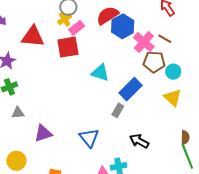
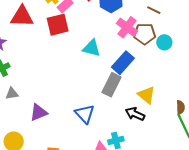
pink cross: (144, 42) -> (127, 27), moved
yellow triangle: (173, 98) -> (146, 95), moved
gray rectangle: (118, 110) -> (112, 85), size x1.6

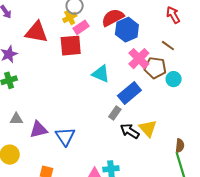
gray rectangle: (112, 85) -> (115, 113), size x0.6
gray triangle: (12, 93) -> (16, 119), moved
blue triangle: (85, 114) -> (65, 136), moved
black arrow: (135, 114) -> (130, 131), moved

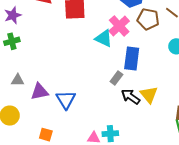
pink cross: (139, 59) -> (119, 26), moved
brown pentagon: (155, 68) -> (148, 19), moved
blue rectangle: (129, 93) -> (132, 59), turned -45

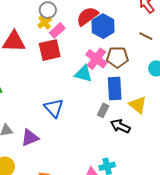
brown pentagon: (148, 19) -> (117, 57), moved
yellow triangle: (149, 95) -> (138, 105), moved
blue triangle: (66, 100) -> (54, 108), moved

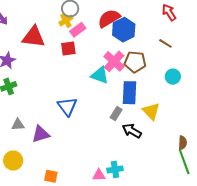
red square: (50, 50) -> (68, 49), size x0.7

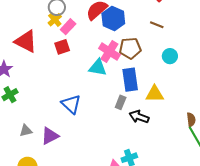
red triangle: (34, 37) -> (26, 41), turned 30
yellow triangle: (151, 111) -> (155, 94), turned -36

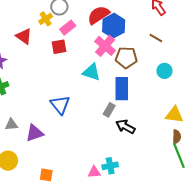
yellow cross: (55, 20) -> (46, 19), moved
red triangle: (26, 41) -> (24, 36), size x0.7
pink cross: (109, 52) -> (105, 46), moved
yellow triangle: (155, 94) -> (174, 115), moved

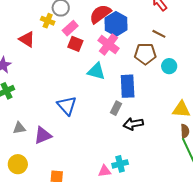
yellow cross: (46, 19) -> (48, 21), turned -32
red square: (59, 47) -> (75, 44), moved, turned 35
brown pentagon: (126, 58) -> (145, 54), moved
black arrow: (125, 127) -> (133, 124), turned -36

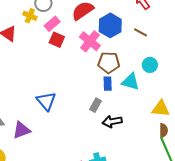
blue hexagon: (116, 24) -> (110, 25), moved
brown pentagon: (145, 54) -> (109, 63), moved
cyan triangle: (96, 71) -> (131, 82), moved
blue rectangle: (128, 86) -> (108, 84), size x0.6

